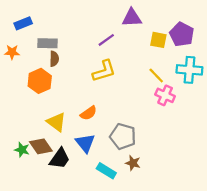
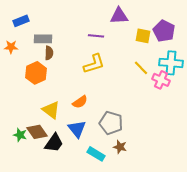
purple line: (106, 40) -> (96, 36), turned 42
pink cross: (165, 95) -> (161, 80), moved

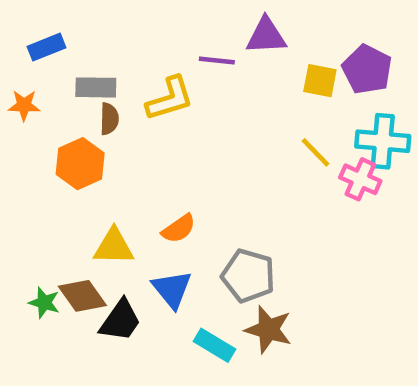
purple line: (96, 36) -> (217, 60), moved
yellow L-shape: (94, 64) -> (170, 99), moved
yellow triangle: (51, 110) -> (114, 247), turned -36
brown star: (120, 147) -> (268, 330), size x1.5

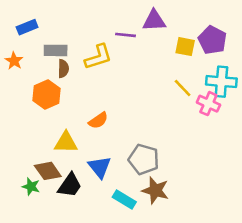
orange star: (24, 105) -> (14, 61), turned 30
orange semicircle: (179, 229) -> (98, 120), moved
green star: (44, 303) -> (31, 187), moved

